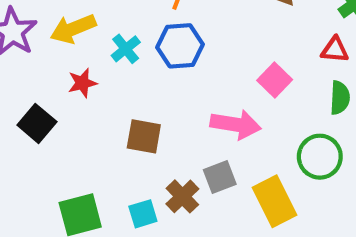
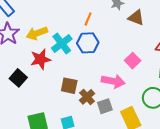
cyan cross: (126, 49) -> (62, 44), size x1.5
red star: (82, 83) -> (41, 59), size x1.5
brown cross: (182, 196) -> (87, 97), moved

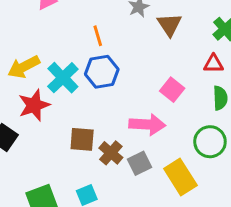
brown triangle: (136, 18) -> (169, 25), turned 42
orange line: (88, 19) -> (98, 36), turned -32

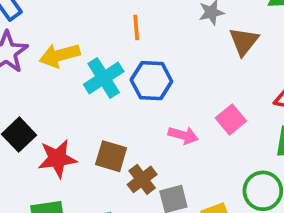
orange line: (98, 36) -> (136, 27), moved
red star: (34, 105) -> (57, 158), moved
pink arrow: (147, 124) -> (183, 135), moved, size x0.7

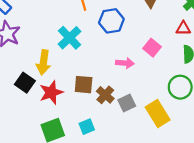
yellow arrow: (60, 55) -> (43, 62), moved, turned -55
blue hexagon: (151, 81) -> (111, 21), moved

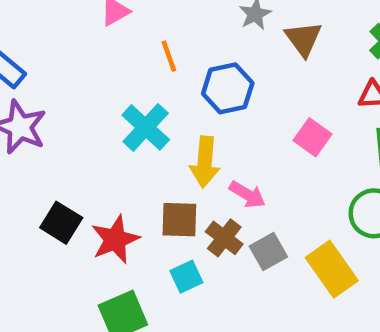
yellow arrow: (43, 62) -> (205, 162), moved
pink arrow: (125, 63) -> (247, 195), moved, turned 30
cyan square: (87, 127) -> (186, 277), moved

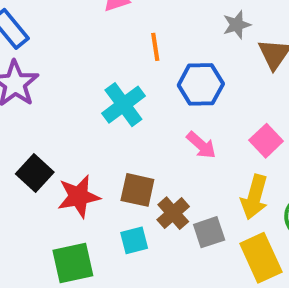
yellow arrow: (205, 162) -> (254, 197), moved
pink arrow: (247, 195) -> (201, 145), moved

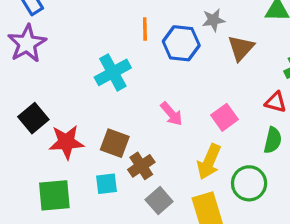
blue hexagon: (201, 84) -> (181, 43), moved
gray square: (209, 232) -> (159, 201), moved, turned -30

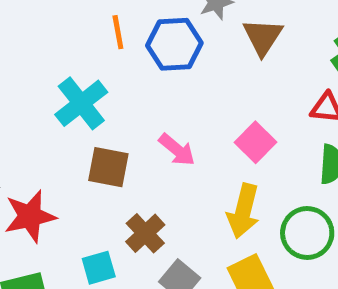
brown square: (115, 143) -> (108, 167), moved

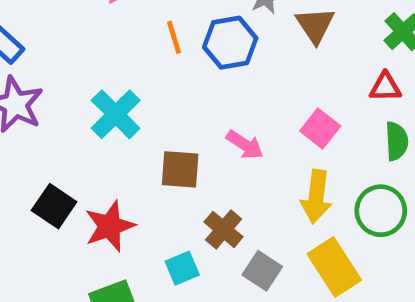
cyan cross: (81, 103) -> (116, 114), moved

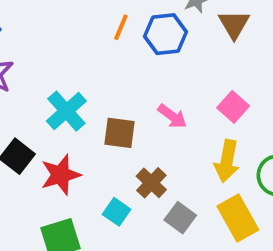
orange line: (174, 37) -> (121, 27), turned 36
cyan cross: (116, 114) -> (66, 111), moved
cyan square: (182, 268) -> (117, 212), turned -36

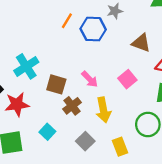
brown triangle: (234, 24) -> (141, 43), moved, turned -48
yellow arrow: (227, 161) -> (103, 110), moved, turned -30
brown cross: (151, 183) -> (72, 106), moved
yellow rectangle: (238, 218) -> (120, 147), size x0.7

